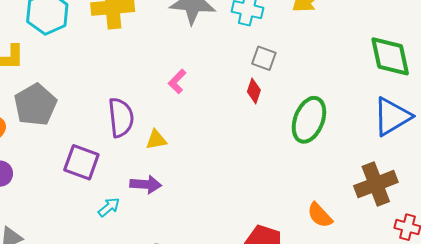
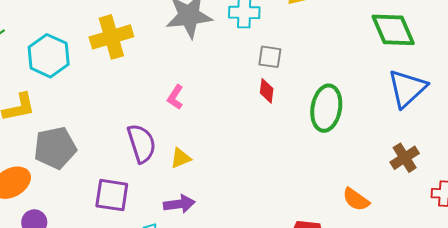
pink L-shape: (177, 81) -> (175, 97), moved
gray pentagon: (35, 105) -> (55, 148), turned 30
brown cross: (376, 184) -> (405, 158), size x0.7

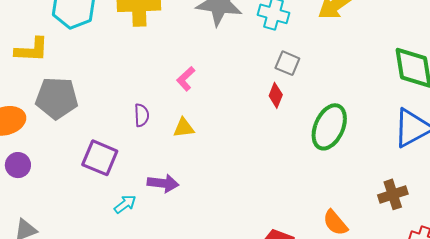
purple semicircle: (142, 143) -> (142, 115), size x0.6
yellow triangle: (181, 158) -> (184, 128), moved

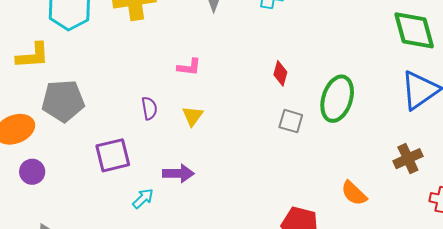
gray square: (287, 63) -> (291, 121), moved
pink L-shape: (186, 79) -> (189, 67), turned -125
yellow triangle: (184, 128) -> (193, 116), turned -40
purple square: (100, 158) -> (113, 155), turned -30

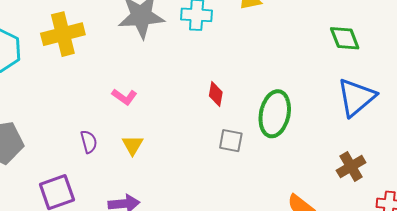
green diamond: (414, 30) -> (345, 38), size x0.7
pink L-shape: (189, 67) -> (124, 97), turned 35

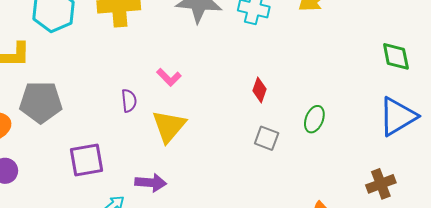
green ellipse: (275, 114) -> (314, 119), size x0.6
purple semicircle: (89, 142) -> (129, 101), moved
yellow triangle: (133, 145) -> (169, 126), size x1.6

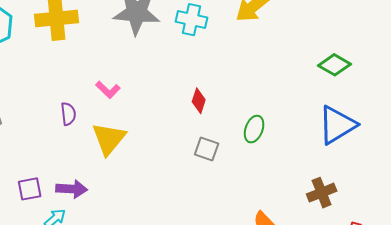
green diamond: (396, 56) -> (334, 65), turned -48
purple square: (87, 160) -> (30, 189), moved, size x0.7
purple arrow: (151, 183) -> (72, 189), moved

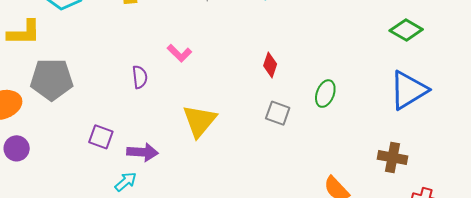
yellow triangle: (109, 139) -> (199, 121), moved
purple square: (30, 189) -> (101, 137), moved, turned 30
brown cross: (322, 193) -> (392, 158), turned 32

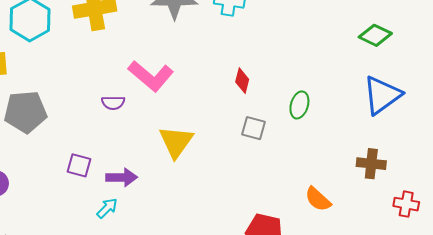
pink L-shape: (179, 53) -> (151, 76), size x1.8
purple semicircle: (140, 77) -> (113, 103), turned 100

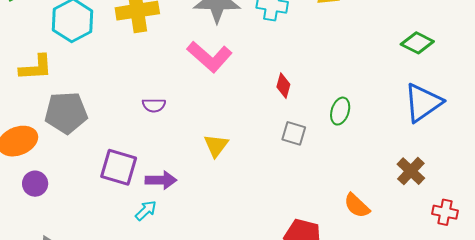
pink L-shape: (151, 76) -> (210, 57), moved
yellow triangle: (176, 142) -> (216, 146), size x0.7
brown cross: (371, 164) -> (411, 171), turned 36
purple square: (79, 165) -> (119, 167), size x1.5

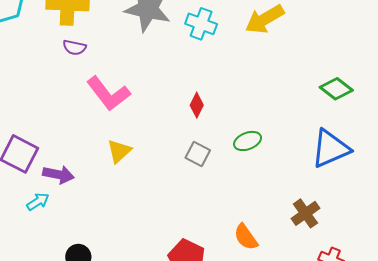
pink L-shape: (210, 57) -> (108, 94), moved
purple semicircle: (154, 105) -> (74, 47), moved
green ellipse: (340, 111) -> (248, 141), turned 40

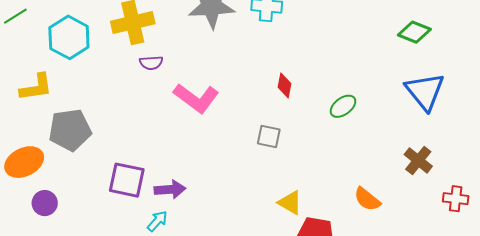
blue triangle: (330, 149) -> (425, 91), turned -30
yellow triangle: (119, 151) -> (290, 203), moved, turned -32
gray square: (198, 154) -> (269, 136), moved

